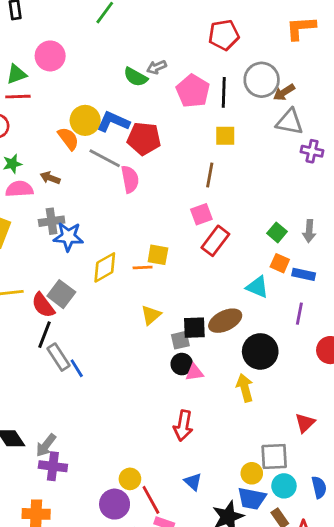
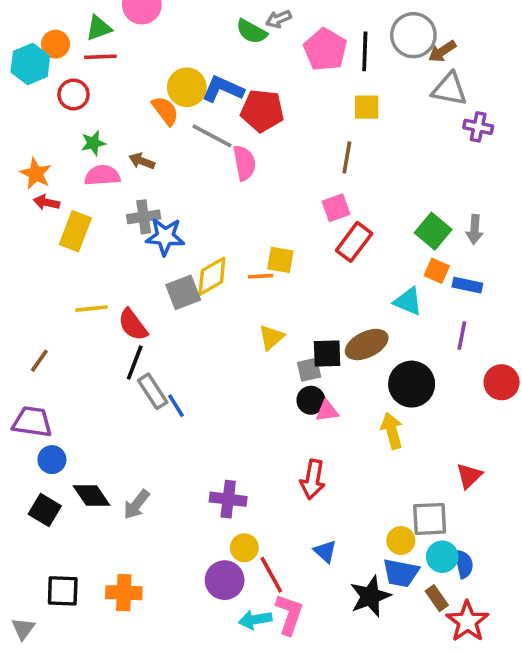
green square: (277, 232) -> (433, 231), size x1.4
gray square: (61, 294) -> (183, 292), moved, turned 32
purple cross: (53, 466) -> (228, 499), moved
blue semicircle: (319, 487) -> (464, 564), moved

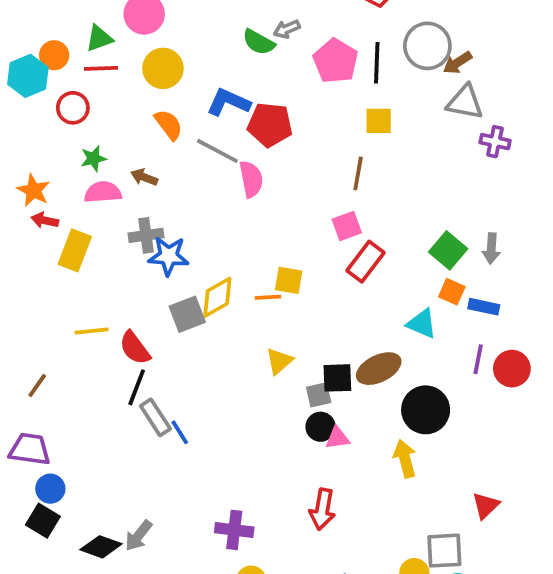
yellow circle: (187, 87) -> (163, 68), moved
red circle: (502, 382) -> (512, 369), moved
black diamond: (91, 496) -> (101, 547), moved, turned -36
black square: (45, 510) -> (43, 521), moved

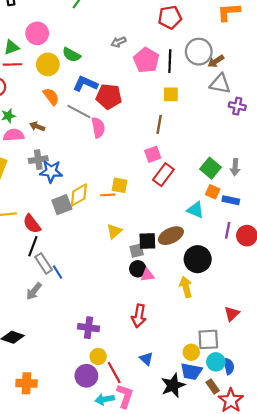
green semicircle: (259, 42) -> (71, 55), moved
gray arrow: (139, 536) -> (34, 291), moved

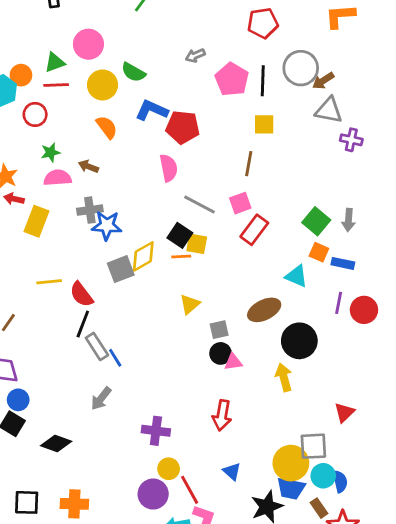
gray line: (79, 112) -> (200, 204), moved
black square: (147, 241) -> (180, 235), moved, turned 36
gray arrow: (34, 291) -> (101, 398), moved
yellow circle: (191, 352) -> (291, 463), size x1.6

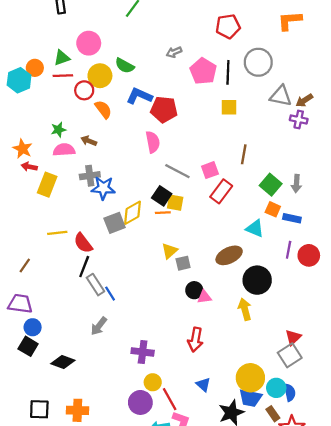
brown arrow: (323, 81) -> (304, 100), moved
red circle: (35, 114) -> (84, 90), moved
brown line: (249, 164) -> (244, 154), moved
gray square: (219, 330) -> (183, 263), moved
gray square: (313, 446) -> (290, 355), moved, turned -30

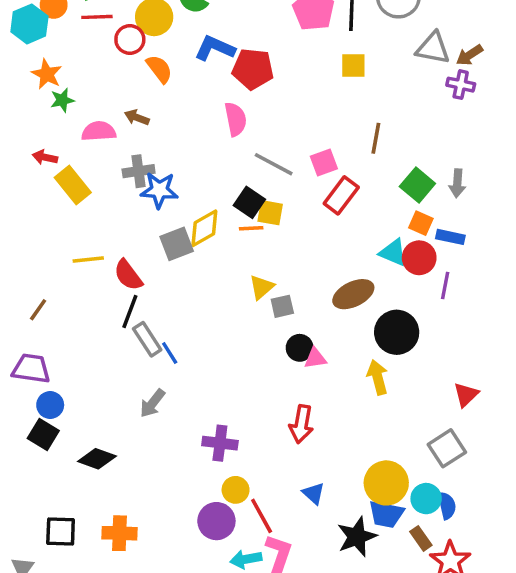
green star: (58, 130) -> (62, 100), moved
orange star: (22, 149) -> (47, 74), moved
yellow rectangle: (47, 185) -> (73, 185), turned -60
red circle: (309, 255) -> (419, 258), moved
red triangle: (293, 337) -> (466, 395), moved

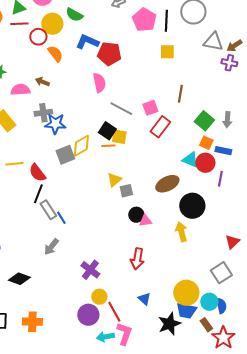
purple cross: (220, 443) -> (90, 270), turned 30

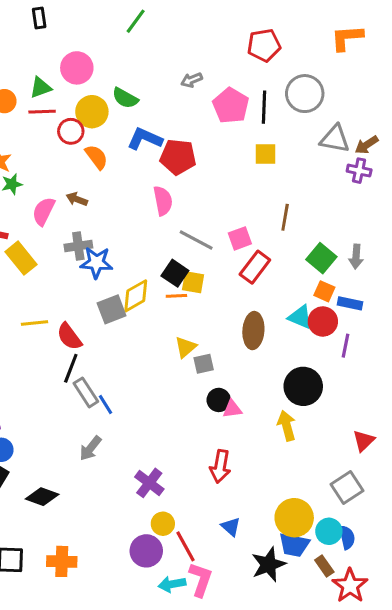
pink semicircle: (20, 90) -> (44, 211), turned -60
brown ellipse: (167, 184) -> (253, 331), moved, turned -60

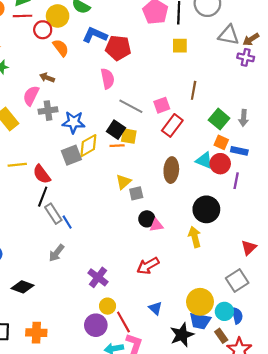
pink semicircle: (44, 211) -> (31, 96), moved
blue star: (96, 263) -> (74, 122), moved
red arrow: (220, 466) -> (148, 266), turned 50

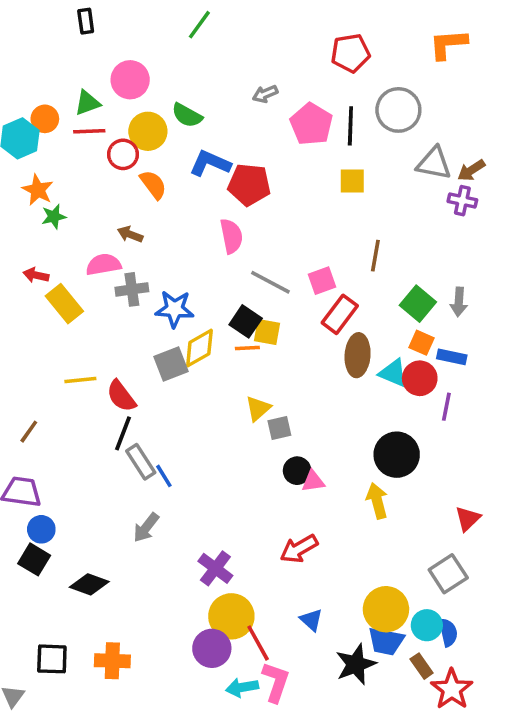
pink semicircle: (31, 96) -> (103, 265), turned 54
brown ellipse: (171, 170) -> (358, 355), moved
yellow circle: (108, 306) -> (231, 616), size x1.6

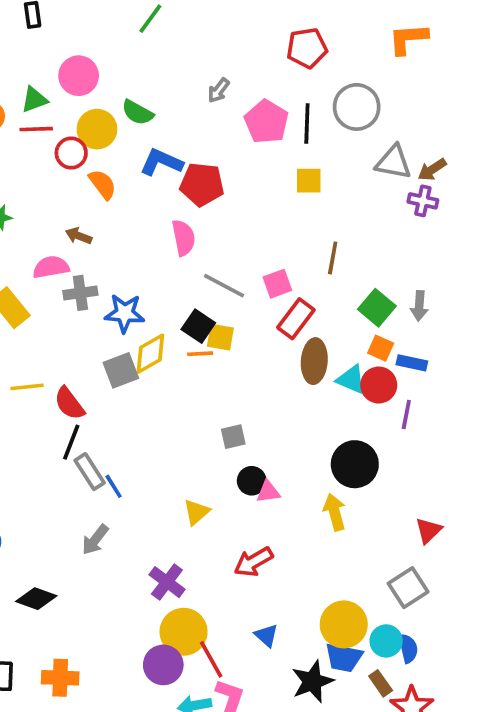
gray arrow: (265, 94) -> (219, 90), turned -30
yellow triangle: (258, 408) -> (196, 512), moved

